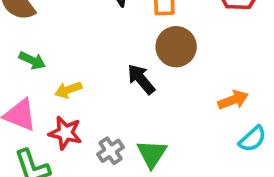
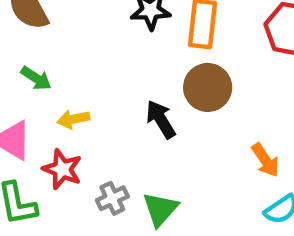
orange arrow: (233, 100) -> (265, 160), turned 68

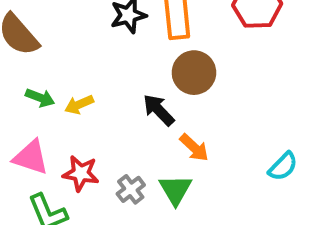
yellow arrow: (73, 119) -> (79, 105), moved
orange arrow: (265, 160) -> (194, 148), moved

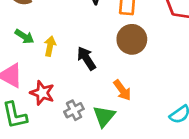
yellow arrow: (79, 105) -> (50, 46), turned 114
black arrow: (159, 110) -> (86, 58), moved

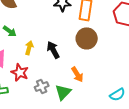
yellow arrow: (50, 46) -> (29, 48), moved

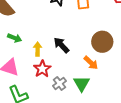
brown circle: (87, 38) -> (102, 42), moved
red star: (20, 73) -> (42, 69), moved, turned 30

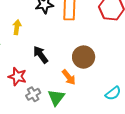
yellow arrow: (38, 49) -> (17, 27), moved
red star: (42, 69) -> (17, 77), turned -30

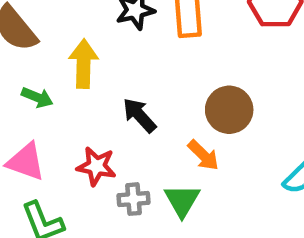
yellow arrow: (17, 27) -> (84, 64), size x1.5
gray cross: (33, 94) -> (134, 199), turned 32

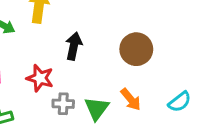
black arrow: (139, 115) -> (74, 46), turned 48
orange arrow: (203, 155) -> (131, 99), moved

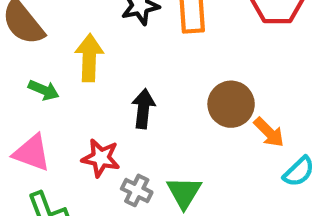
orange arrow: (131, 99) -> (269, 132), moved
gray cross: (63, 104) -> (137, 190), turned 30

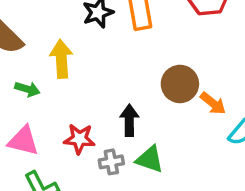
black arrow: (143, 109) -> (129, 120), moved
gray cross: (137, 190) -> (111, 162), turned -30
green triangle: (184, 192) -> (150, 159), turned -36

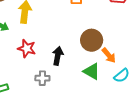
red star: (79, 139) -> (27, 48), moved
green triangle: (150, 159) -> (92, 71), moved

